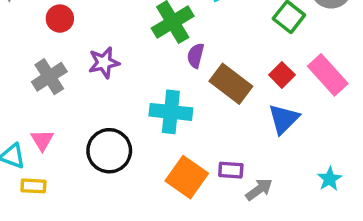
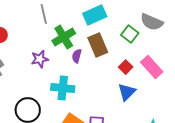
purple star: (104, 63) -> (40, 59), moved
brown rectangle: (231, 84) -> (98, 45), moved, turned 30

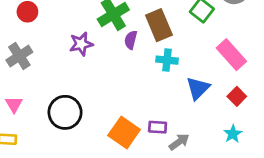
red square: (126, 67) -> (237, 96), moved
cyan cross: (63, 88) -> (167, 60), moved, size x0.7

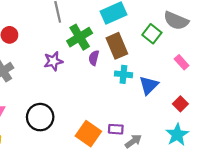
pink rectangle: (231, 55) -> (182, 62), moved, size x0.6
blue triangle: (198, 88) -> (149, 85), moved
cyan star: (233, 134) -> (177, 135), size x1.5

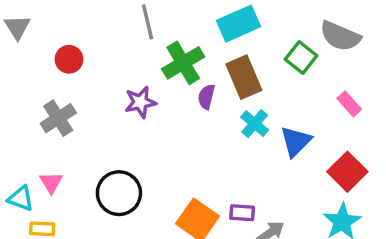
cyan cross: (123, 74) -> (255, 124), turned 35
red square: (180, 104) -> (347, 172), size x1.5

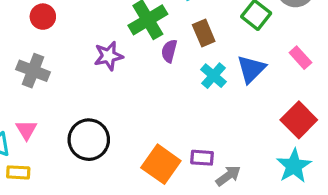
brown rectangle: (244, 77) -> (204, 33), size x0.7
gray cross: (58, 118) -> (33, 71), turned -36
blue triangle: (296, 141) -> (251, 69), moved

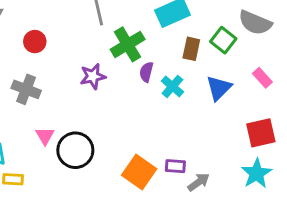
brown rectangle: (204, 33) -> (191, 49), moved, turned 35
cyan cross: (213, 76) -> (172, 86), moved
red square: (299, 120) -> (261, 133), turned 32
pink triangle: (26, 130) -> (45, 136), moved

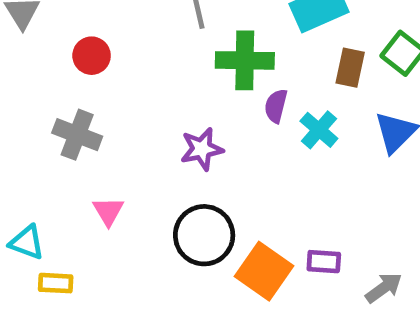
green cross: (128, 44) -> (245, 60), turned 32
purple star: (93, 76) -> (202, 149), moved
black circle: (75, 150) -> (204, 235), moved
gray arrow: (199, 182) -> (384, 288), moved

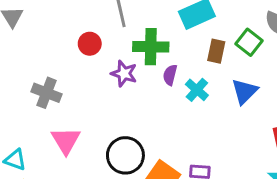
red circle: (92, 56) -> (90, 44), moved
purple star: (202, 149) -> (124, 73), moved, turned 30
pink triangle: (108, 211) -> (66, 140), size x1.5

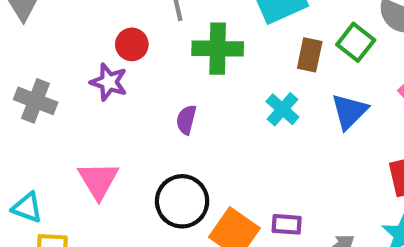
purple star: (124, 73) -> (109, 82), moved
purple semicircle: (170, 75) -> (186, 120), moved
gray cross: (46, 93) -> (36, 101), moved

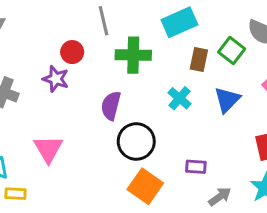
purple semicircle: (186, 120) -> (111, 106), size x1.4
black circle: (182, 201) -> (136, 141), moved
purple rectangle: (287, 224) -> (196, 167), moved

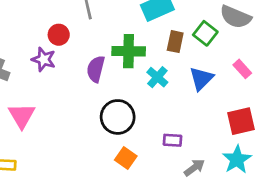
green cross: (133, 55) -> (129, 51), moved
purple semicircle: (111, 106) -> (96, 69), moved
pink triangle: (48, 149) -> (22, 116), moved
orange square: (145, 186) -> (126, 158), size x0.7

